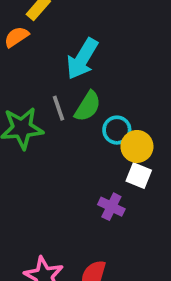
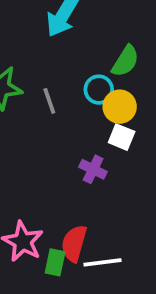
green semicircle: (88, 106) -> (125, 61), moved
gray line: (58, 108) -> (49, 101), moved

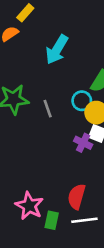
purple cross: (93, 169) -> (83, 143), moved
red semicircle: (74, 243) -> (77, 197), moved

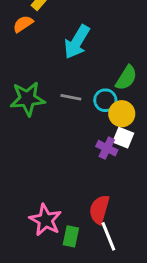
gray line: (48, 109) -> (71, 97), moved, turned -60
white line: (84, 220) -> (108, 236), turned 75

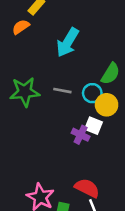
white square: (123, 138) -> (94, 126), moved
purple cross: (107, 148) -> (81, 135), moved
red semicircle: (99, 209) -> (87, 188), turned 100

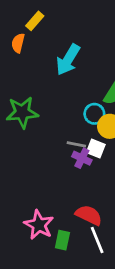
orange semicircle: (21, 27) -> (18, 43), turned -42
gray line: (62, 91) -> (76, 144), moved

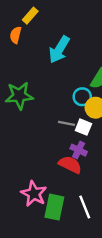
purple cross: (82, 158) -> (79, 150), moved
red semicircle: (89, 215) -> (70, 165), moved
green rectangle: (62, 240) -> (54, 207), size x1.5

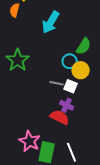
green star: (19, 96) -> (18, 60), turned -30

